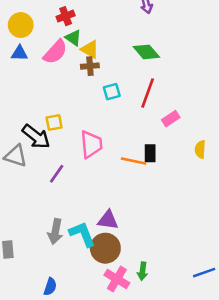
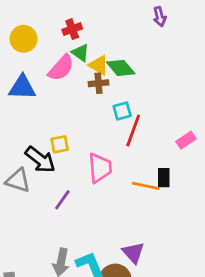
green diamond: (146, 52) -> (121, 68), moved
blue triangle: (19, 53) -> (22, 87), moved, size x1.5
red line: (148, 93) -> (133, 130), moved
purple triangle: (108, 220) -> (133, 253), moved, turned 40

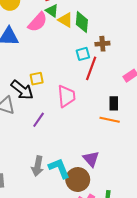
green diamond: (121, 68) -> (82, 22), turned 45
brown cross: (99, 83) -> (102, 44), moved
orange line: (146, 186) -> (110, 120), moved

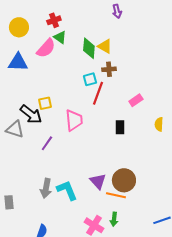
yellow triangle: (65, 20) -> (105, 46), moved
orange line: (110, 120) -> (116, 195), moved
brown circle: (78, 180) -> (124, 180), moved

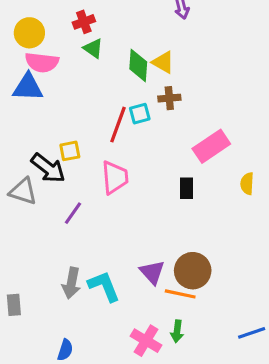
pink semicircle: (46, 48) -> (42, 62), moved, turned 55
red line: (98, 93) -> (118, 125), moved
pink rectangle: (136, 100) -> (211, 146), size x1.6

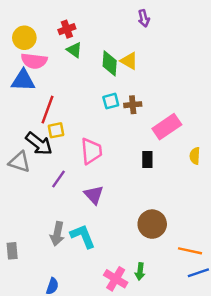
brown cross: (169, 98) -> (133, 105), moved
red line: (118, 125) -> (47, 110), moved
purple triangle: (152, 272) -> (94, 195), moved
orange line: (180, 294) -> (190, 251), moved

